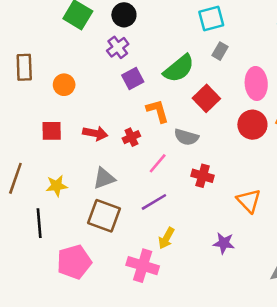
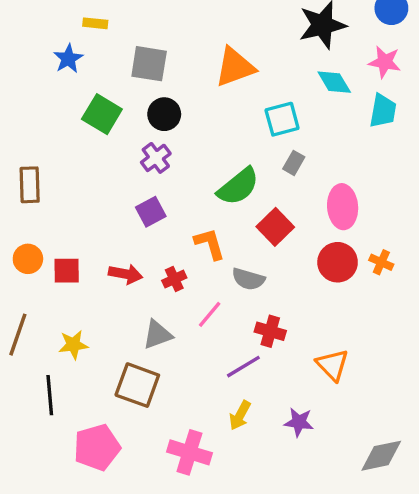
purple square: (133, 78) -> (151, 212), moved
orange circle: (64, 85) -> (28, 259), moved
gray triangle: (104, 178) -> (157, 335), moved
purple line: (154, 202) -> (243, 367), moved
yellow arrow: (166, 238) -> (240, 415), moved

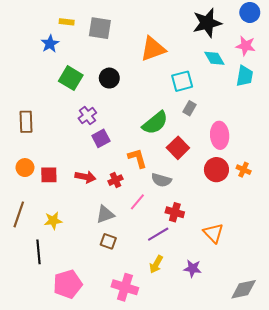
gray square: (149, 64) -> (100, 28), moved
purple cross: (156, 158) -> (87, 116), moved
brown square: (137, 385) -> (108, 241), moved, size x0.6

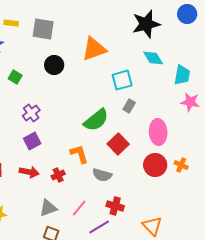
pink star: (246, 46) -> (190, 102), moved
green square: (71, 78) -> (15, 77), size x0.6
black circle: (109, 78) -> (54, 65), moved
purple square: (101, 138) -> (32, 141), moved
pink line: (137, 202) -> (79, 208), moved

